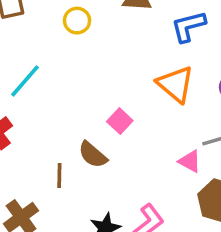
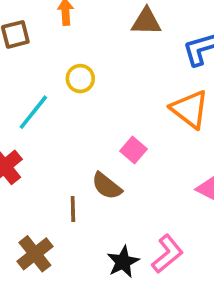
yellow circle: (77, 21) -> (80, 79), moved

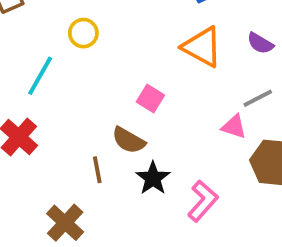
black star: (123, 262) -> (153, 178), moved

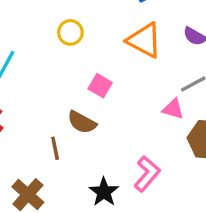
yellow circle: (83, 33) -> (70, 32), moved
black star: (153, 178) -> (104, 192), moved

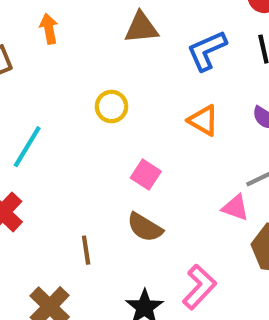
orange triangle: (144, 40) -> (203, 120), size x0.7
brown semicircle: (82, 122) -> (145, 227), moved

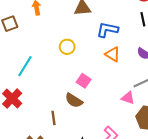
blue L-shape: (207, 51) -> (107, 30), moved, turned 35
brown semicircle: (145, 227) -> (74, 100), moved

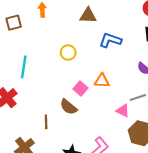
orange triangle: (113, 54) -> (102, 81), moved, turned -35
cyan line: (25, 66) -> (24, 67), turned -30

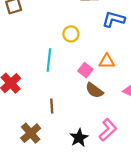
cyan line: (24, 67) -> (49, 60), moved
brown semicircle: (68, 107) -> (94, 90), moved

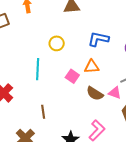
blue L-shape: (114, 19) -> (98, 39), moved
brown semicircle: (94, 90) -> (95, 93), moved

